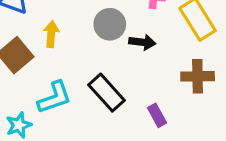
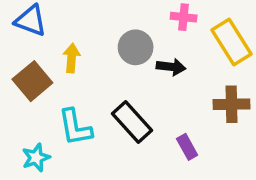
cyan L-shape: (54, 97) -> (75, 127), turned 99

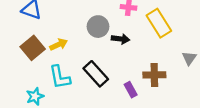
yellow arrow: (72, 58) -> (59, 45), moved, turned 60
brown cross: (232, 104) -> (154, 75), moved

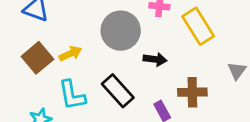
gray circle: (98, 27) -> (121, 31), size x1.4
black arrow: (121, 39) -> (155, 59), moved

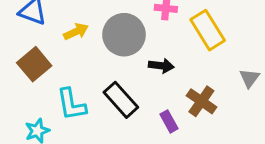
yellow arrow: (70, 54) -> (76, 32), moved
brown cross: (192, 92) -> (201, 101), turned 36

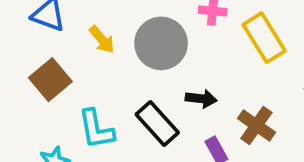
yellow arrow: (76, 32) -> (102, 40), turned 75
black arrow: (161, 66) -> (201, 99), moved

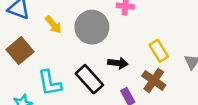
yellow rectangle: (264, 38) -> (159, 51), moved, size x0.7

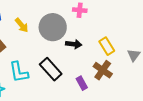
black arrow: (118, 63) -> (74, 44), moved

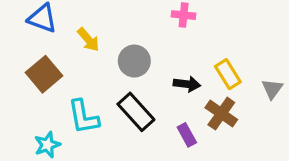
gray circle: (53, 27) -> (134, 61), moved, size x0.7
black arrow: (74, 44) -> (187, 84), moved

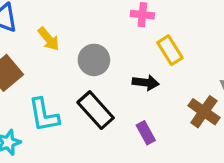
yellow rectangle: (228, 74) -> (170, 50), moved
brown cross: (221, 114) -> (204, 112), moved

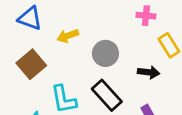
yellow arrow: (49, 39) -> (68, 36), turned 110

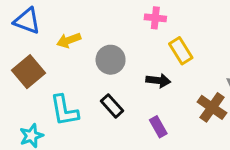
black rectangle: (107, 95) -> (112, 106), size x0.7

